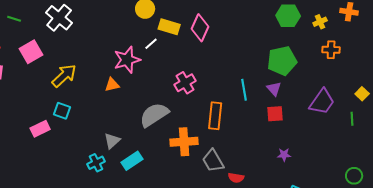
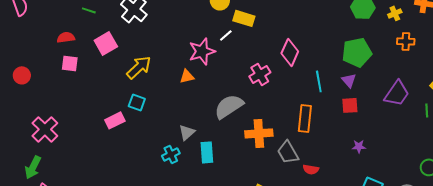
pink diamond: (200, 28) -> (290, 52), moved
orange rectangle: (215, 116) -> (305, 118), moved
cyan rectangle: (132, 161) -> (207, 152), turned -60

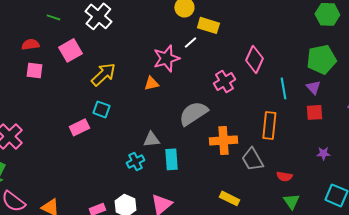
gray triangle: (187, 132) -> (151, 139), turned 36
red semicircle: (311, 169) -> (284, 176), moved

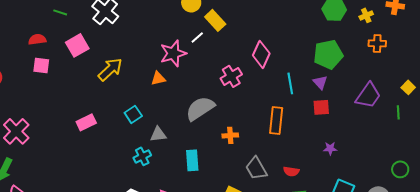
yellow rectangle: (208, 25) -> (215, 20), turned 30
cyan square: (101, 109) -> (133, 114), moved, turned 36
orange cross: (223, 140) -> (230, 135), size x0.6
cyan rectangle: (171, 159) -> (192, 160), moved
gray trapezoid: (252, 159) -> (256, 168), moved

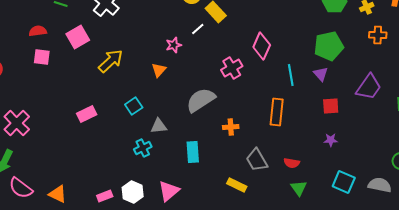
pink star: (173, 53) -> (174, 45), size x0.6
orange triangle: (158, 78) -> (159, 70), turned -35
red square: (321, 107) -> (331, 106), moved

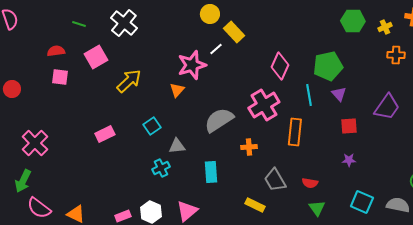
pink star: (174, 45) -> (192, 65), size x1.8
green pentagon: (329, 46) -> (328, 66), moved
pink cross: (232, 68) -> (264, 105), moved, size x1.4

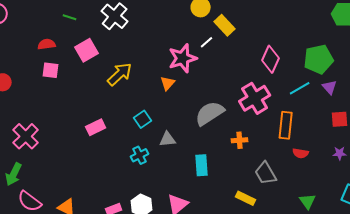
cyan line: (309, 95) -> (300, 88), turned 70
cyan cross: (161, 168) -> (140, 155), moved
red semicircle: (310, 183) -> (301, 153), moved

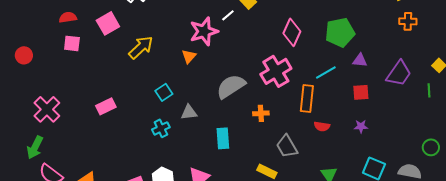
purple triangle: (330, 87) -> (360, 60), moved, turned -42
cyan line: (300, 88) -> (326, 72), moved
pink rectangle: (96, 127) -> (106, 106), moved

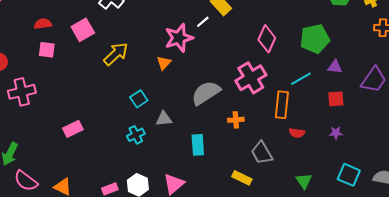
pink rectangle: (106, 106) -> (73, 129), moved
pink cross: (47, 109) -> (22, 92), moved, turned 32

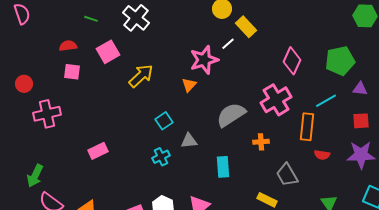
purple star: (336, 133) -> (361, 155), size x2.0

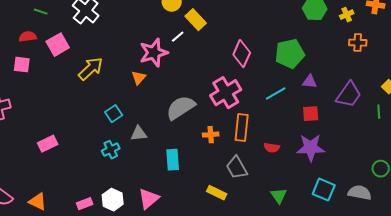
red semicircle: (68, 46) -> (28, 37), moved
orange rectangle: (307, 127) -> (242, 128), moved

